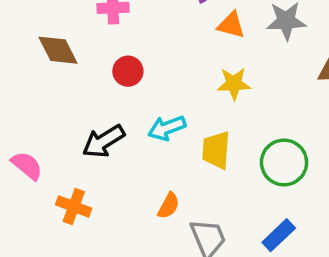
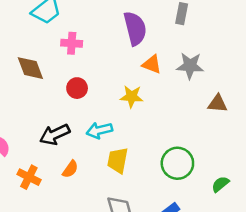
yellow star: (234, 84) -> (132, 97), moved
yellow trapezoid: (216, 150) -> (118, 160), moved
orange semicircle: (169, 206) -> (70, 169), moved

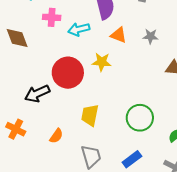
gray star: (190, 66) -> (151, 36), size x0.7
red circle: (77, 88) -> (68, 73), moved, size x1.8
cyan arrow: (99, 130) -> (79, 29), moved
orange semicircle: (70, 169) -> (56, 136), moved

